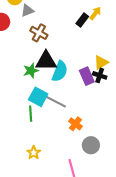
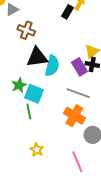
green star: (31, 71) -> (19, 85), moved
gray line: (55, 101) -> (78, 93), moved
orange cross: (75, 124) -> (74, 116), size x1.5

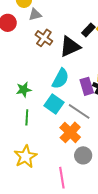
black triangle: (37, 57) -> (70, 47), moved, turned -30
cyan square: (34, 94) -> (54, 104), moved
yellow star: (37, 150) -> (25, 157), size x1.6

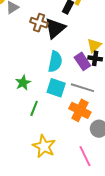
brown cross: (44, 38) -> (39, 23), moved
green line: (27, 117) -> (34, 108), turned 35

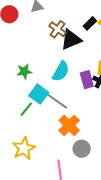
green star: (23, 83) -> (24, 71), moved
cyan square: (56, 88) -> (39, 94), moved
gray line: (82, 88) -> (57, 101), moved

